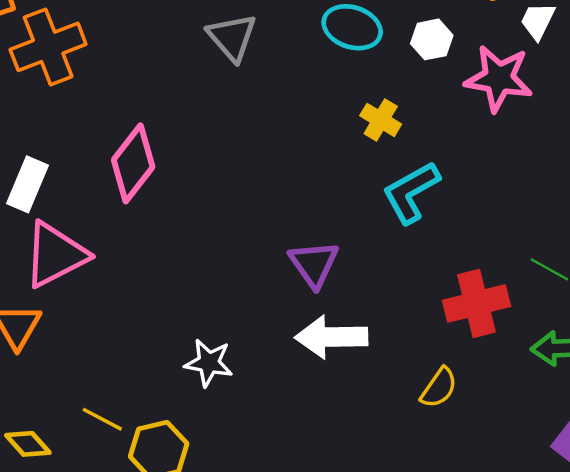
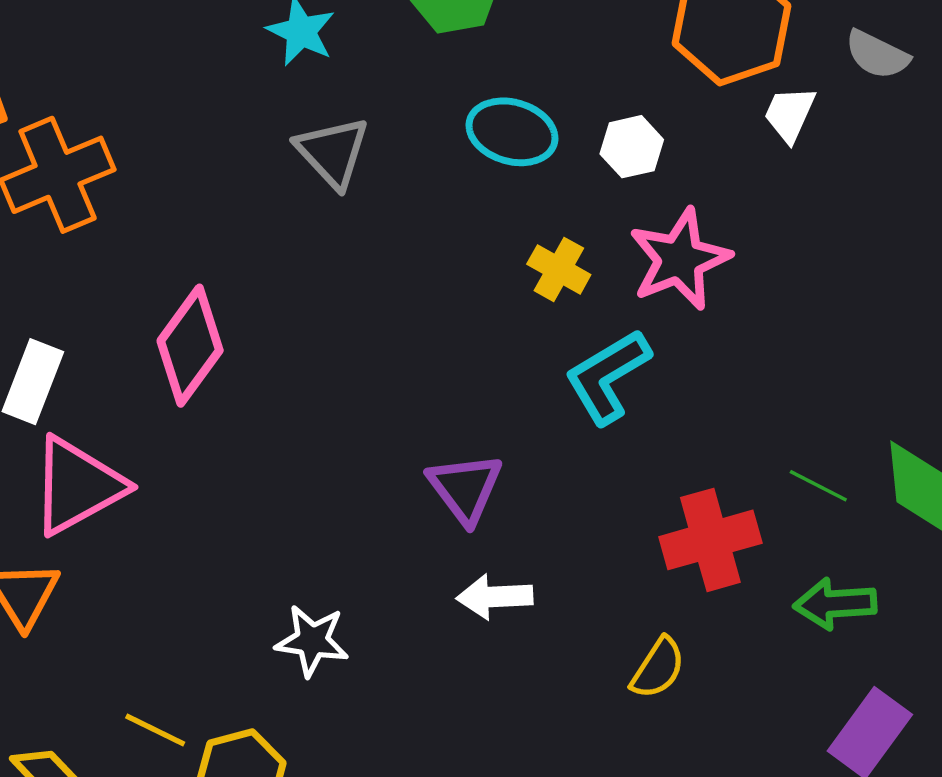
pink star: (499, 78) -> (680, 259), moved, turned -30
white arrow: (331, 337) -> (495, 597), size x0.7

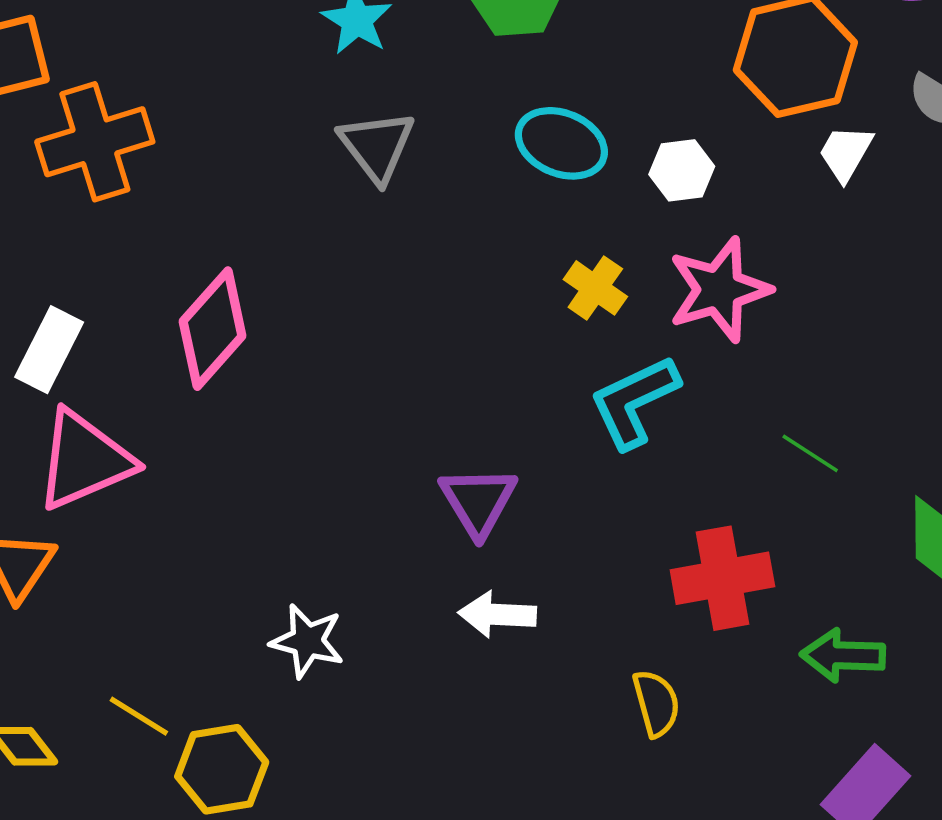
green line: (818, 486) -> (810, 453), moved
yellow semicircle: (658, 668) -> (656, 703), turned -54

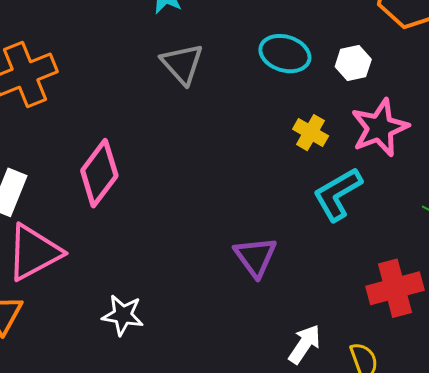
white arrow: (497, 614) -> (305, 344), moved, turned 126
white star: (307, 641) -> (123, 315), moved

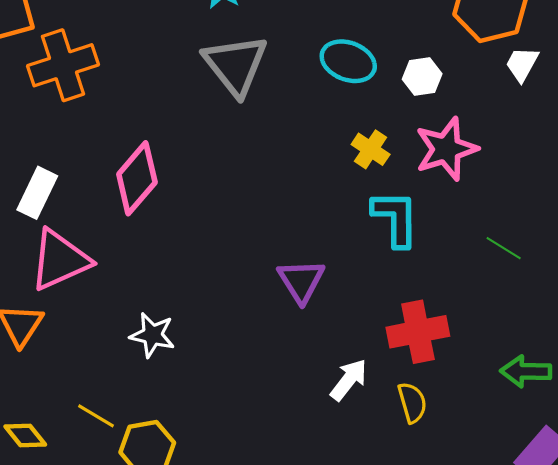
gray triangle: (182, 64) -> (235, 65), size x1.4
cyan L-shape: (338, 194) -> (395, 218), turned 116
red cross: (395, 288) -> (418, 332), moved

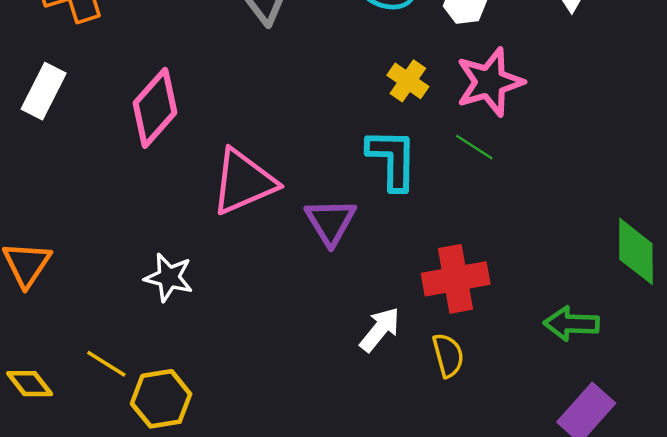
white rectangle: (37, 193) -> (44, 91), moved
cyan L-shape: (395, 218) -> (392, 159), moved
green line: (504, 248) -> (474, 147), moved
pink triangle: (60, 260) -> (243, 182), moved

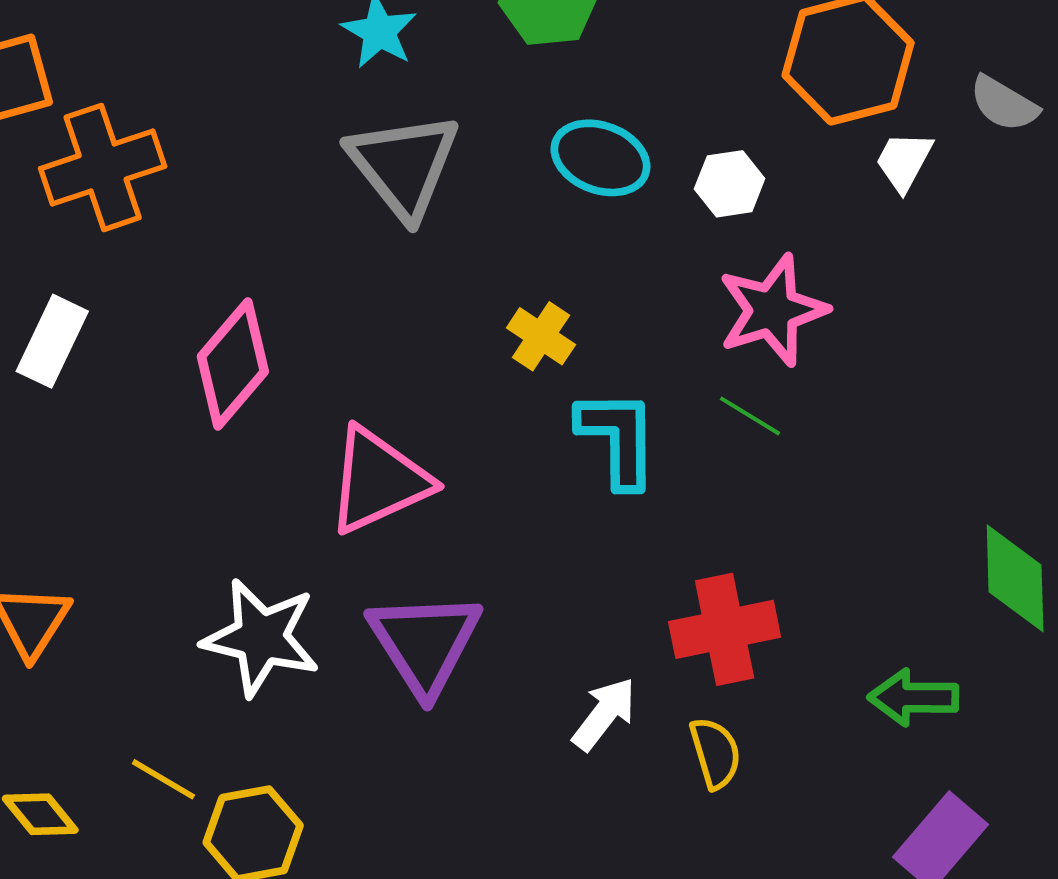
yellow cross: (408, 81) -> (541, 336), moved
purple triangle: (331, 222) -> (425, 643), moved, size x1.4
white star: (169, 277) -> (261, 638), size x1.5

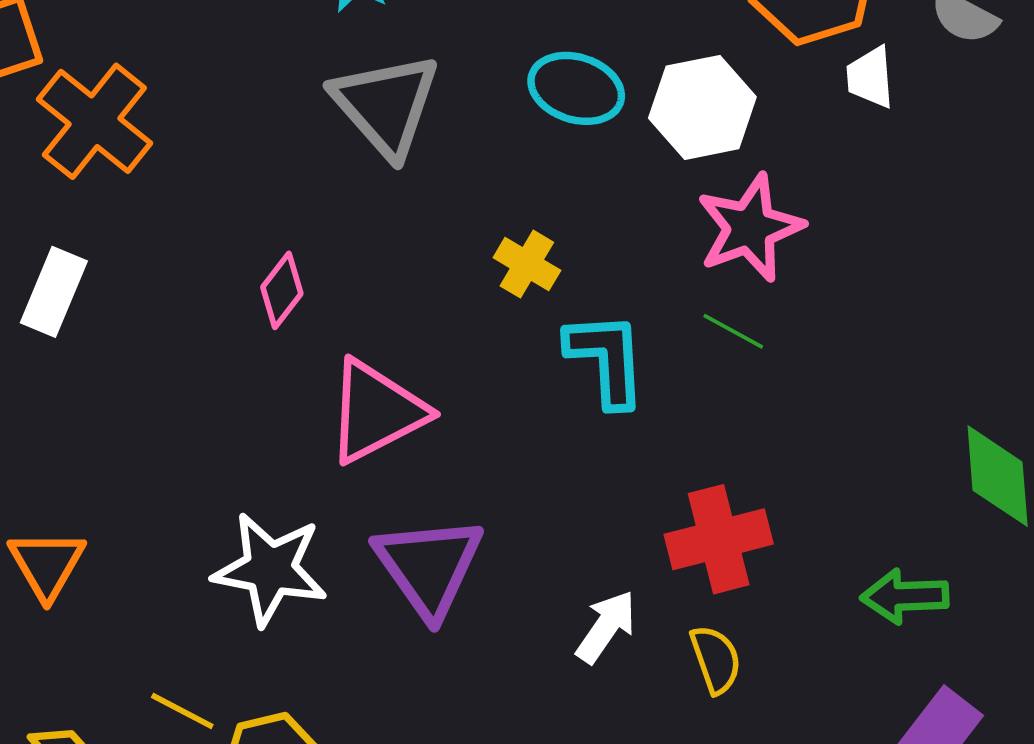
white trapezoid: (904, 161) -> (870, 77), turned -30
orange cross: (103, 167) -> (94, 121), turned -30
white hexagon: (730, 184) -> (702, 107), size x1.6
pink diamond: (233, 364) -> (282, 290), moved, size x0.6

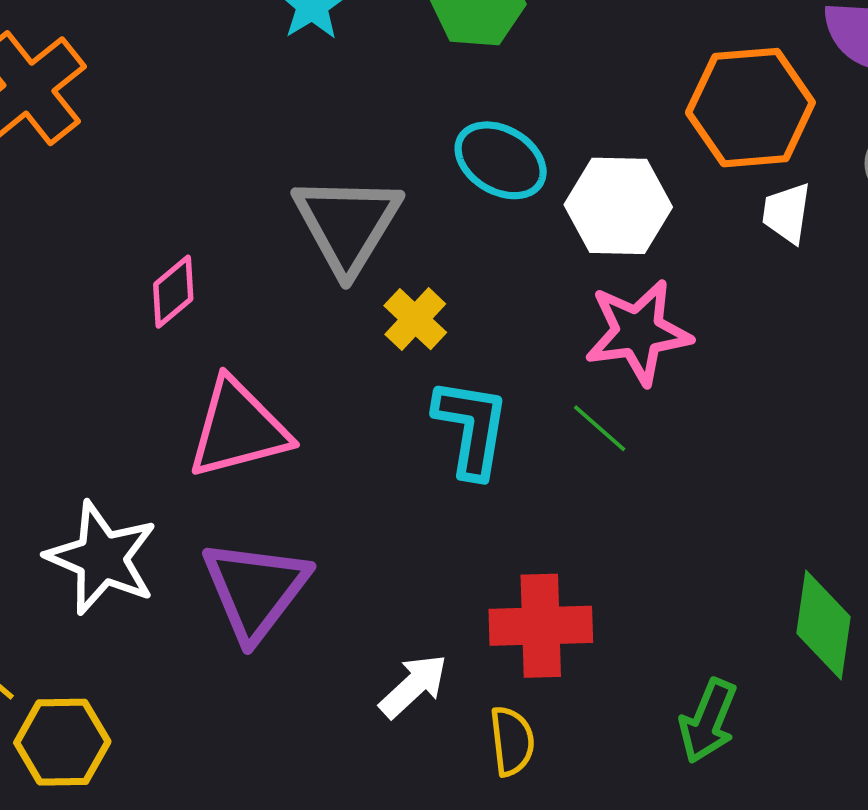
gray triangle: (386, 105) -> (347, 224), moved
green arrow: (905, 596) -> (708, 721), turned -78

